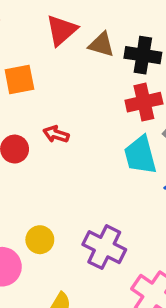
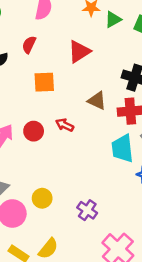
brown triangle: (102, 45) -> (97, 101), moved
purple cross: (104, 247) -> (87, 210), size x0.7

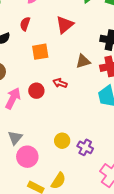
brown triangle: (97, 101) -> (83, 61), turned -35
yellow circle: (42, 198) -> (62, 141), moved

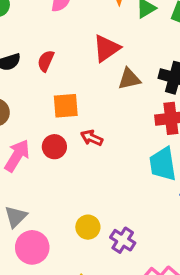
red semicircle: (25, 24) -> (46, 61), moved
orange square: (40, 52) -> (66, 106), moved
brown triangle: (83, 61) -> (129, 79), moved

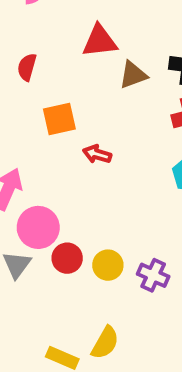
red triangle: (106, 48) -> (100, 41), turned 36
red circle: (54, 147) -> (67, 258), moved
pink circle: (32, 247) -> (38, 227), moved

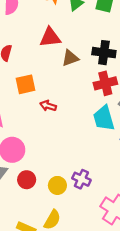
red circle: (67, 258) -> (27, 180), moved
yellow circle: (108, 265) -> (57, 185), moved

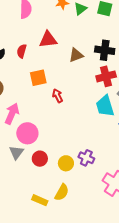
red triangle: (50, 37) -> (48, 40), moved
red arrow: (48, 106) -> (58, 96), turned 48

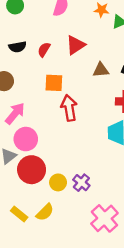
red triangle: (48, 40) -> (76, 45), turned -42
red arrow: (58, 96) -> (69, 108), size x1.6
red circle: (40, 159) -> (32, 170), size x1.6

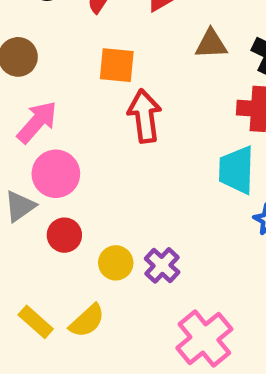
red circle: (32, 170) -> (64, 235), size x0.6

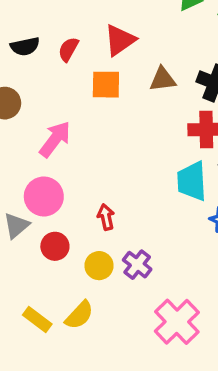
orange square: (117, 65) -> (106, 85), moved
red arrow: (145, 116) -> (106, 217), moved, size x0.6
pink arrow: (37, 122) -> (55, 139), moved

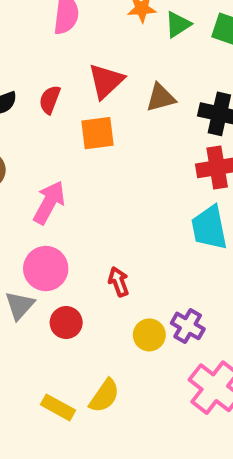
brown triangle: (163, 79) -> (161, 98), moved
purple cross: (137, 265) -> (188, 326), moved
yellow circle: (99, 266) -> (149, 335), moved

